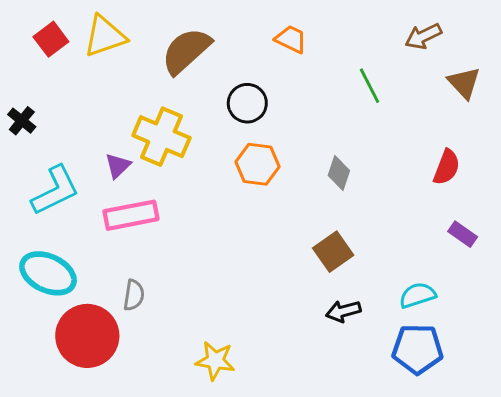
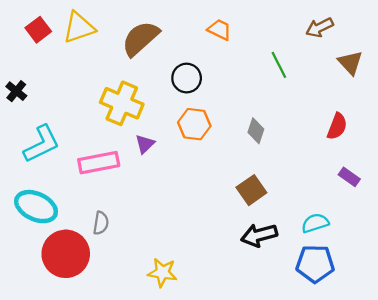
purple triangle: (118, 166) -> (145, 144), moved
black arrow: (343, 311) -> (259, 235), size x1.4

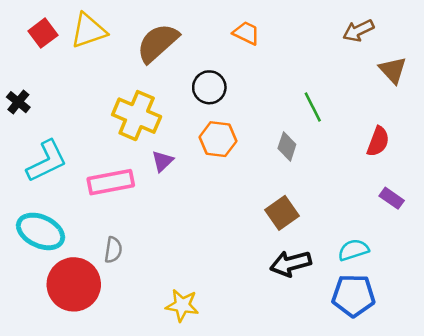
green line: (279, 65) -> (313, 107), moved

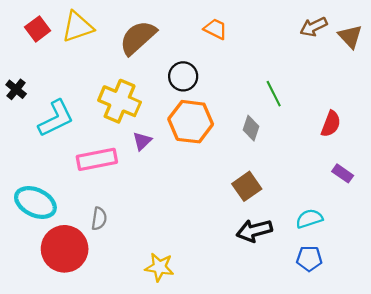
brown triangle: (393, 70) -> (350, 36), moved
orange hexagon: (218, 139) -> (191, 122), size x1.4
cyan L-shape: (47, 161) -> (56, 118), moved
blue pentagon: (353, 295) -> (309, 259), size x0.7

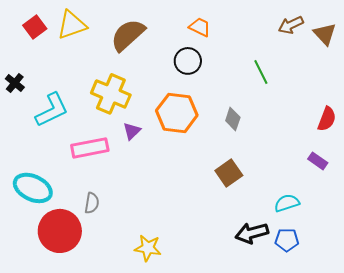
black circle: (183, 76) -> (188, 61), moved
green line: (274, 94) -> (261, 72), moved
red semicircle: (331, 124) -> (327, 119), moved
black arrow: (254, 231) -> (252, 233), moved

